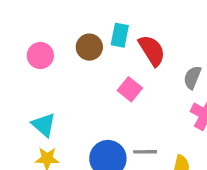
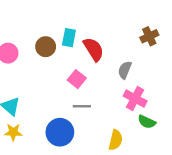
gray line: (145, 152) -> (82, 106), moved

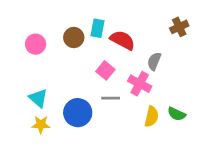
red semicircle: (94, 49) -> (123, 40), turned -30
pink cross: (135, 99) -> (140, 84), moved
blue circle: (60, 132) -> (78, 113), moved
yellow semicircle: (116, 140) -> (151, 117), moved

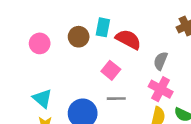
pink cross: (140, 84) -> (161, 89), moved

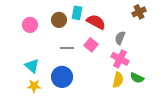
pink square: (111, 70) -> (91, 45), moved
gray line: (116, 99) -> (67, 48), moved

